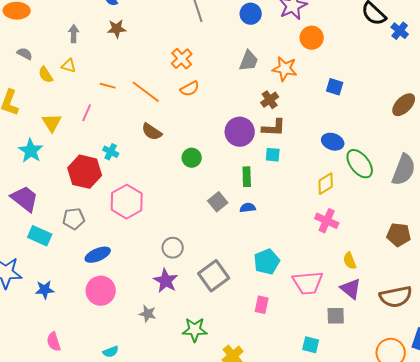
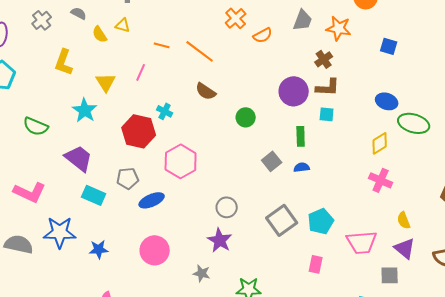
orange semicircle: (190, 89) -> (263, 35), moved
green ellipse: (360, 164) -> (414, 123), turned -36
blue ellipse: (98, 255) -> (152, 200), moved
gray square: (214, 276) -> (282, 220), moved

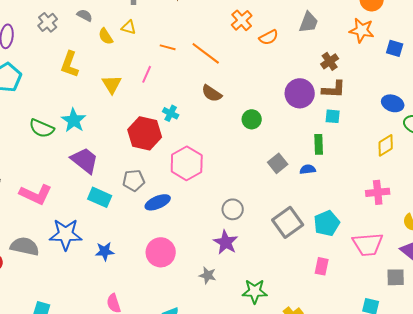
orange star: (339, 28) -> (362, 30), moved
cyan star: (85, 110) -> (74, 120), moved
green rectangle: (301, 136) -> (319, 144), moved
pink cross: (381, 180) -> (378, 192), moved, turned -30

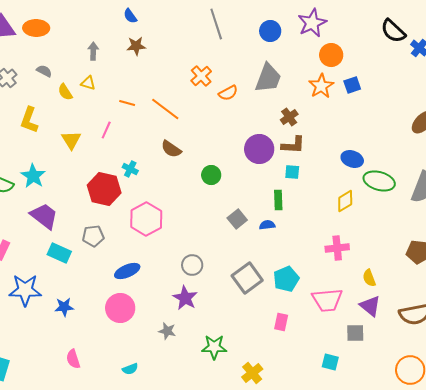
gray trapezoid: (309, 22) -> (268, 78), size x1.4
orange star: (362, 30) -> (321, 86), turned 30
blue square: (395, 48) -> (352, 85), moved, turned -36
blue ellipse: (158, 202) -> (127, 271), moved

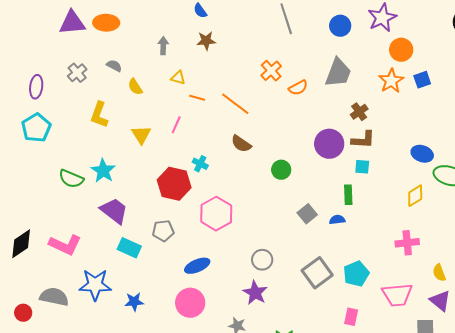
yellow triangle: (88, 83) -> (178, 78), moved

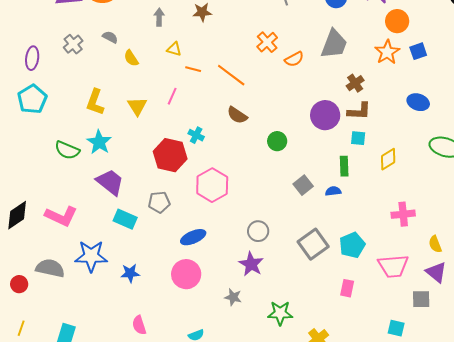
yellow L-shape: (99, 115) -> (95, 102), moved
blue ellipse: (422, 154) -> (418, 102), moved
yellow diamond: (415, 196) -> (388, 159), moved

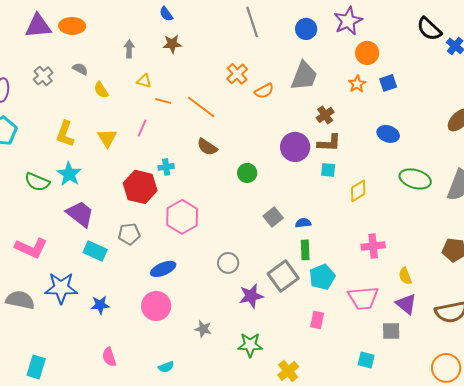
orange star: (387, 52) -> (357, 84), size x0.7
cyan cross: (196, 135) -> (166, 167), turned -35
green rectangle: (344, 166) -> (305, 250), moved
purple star: (251, 264) -> (251, 296), moved, turned 30

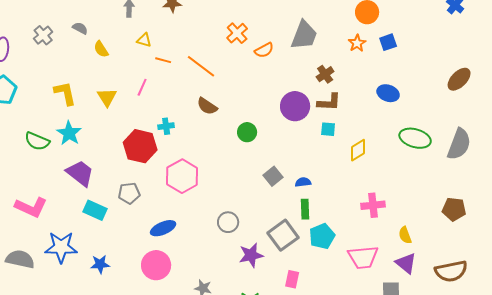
yellow L-shape: (65, 134) -> (65, 93), turned 148
pink rectangle: (317, 320) -> (292, 279), moved

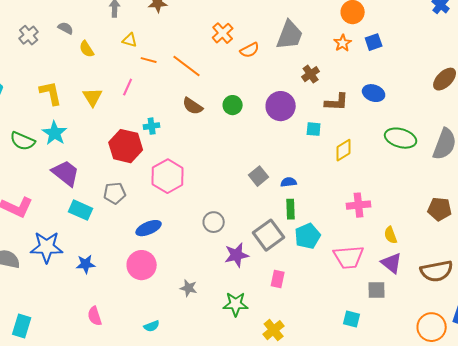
brown L-shape: (329, 102) -> (337, 102), moved
green circle: (247, 132) -> (233, 105), moved

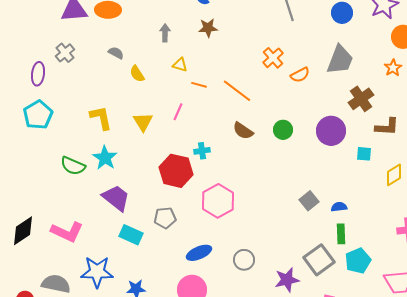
gray cross: (29, 35) -> (65, 53), moved
brown cross: (311, 74) -> (361, 99), size x1.4
gray circle: (214, 222) -> (244, 260), moved

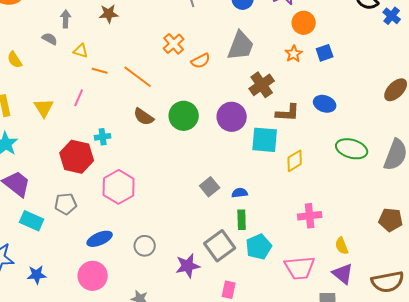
gray semicircle: (116, 53) -> (50, 39), moved
yellow semicircle: (137, 74) -> (15, 60), moved
green circle: (283, 130) -> (184, 116), size x1.5
cyan square: (364, 154) -> (265, 140), size x1.8

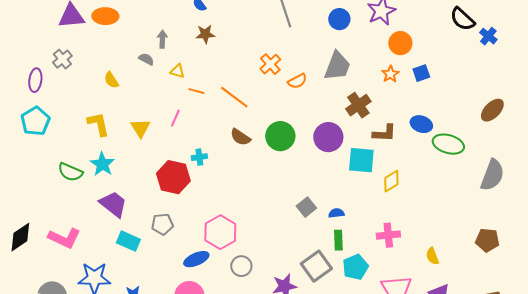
green ellipse: (352, 149) -> (448, 144), moved
pink hexagon: (119, 187) -> (220, 232), moved
pink cross: (310, 216) -> (388, 235), moved
yellow semicircle: (342, 246) -> (432, 256), moved

